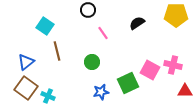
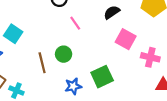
cyan square: (45, 26) -> (13, 34), moved
brown line: (57, 51) -> (42, 63), moved
pink square: (150, 70) -> (126, 39), moved

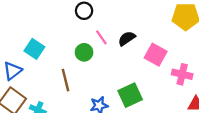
black semicircle: (112, 12) -> (127, 38), moved
green circle: (64, 54) -> (84, 52), moved

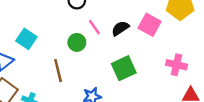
pink square: (156, 55) -> (150, 25), moved
green square: (130, 95) -> (124, 68), moved

